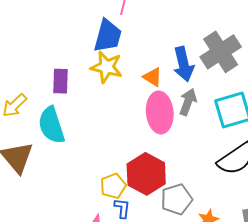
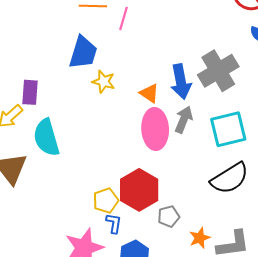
blue trapezoid: (108, 36) -> (83, 53), moved
yellow star: (106, 67) -> (104, 82), size x0.7
purple rectangle: (61, 81) -> (30, 92), moved
gray pentagon: (177, 199) -> (169, 216), size x0.7

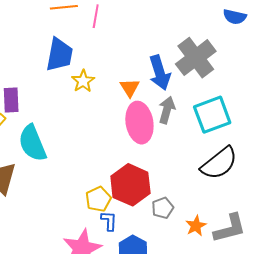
yellow star: (104, 82) -> (83, 81), turned 30
orange triangle: (149, 93) -> (130, 88), turned 30

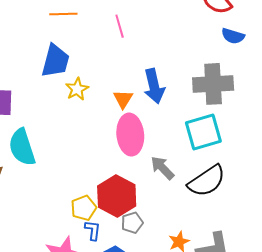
pink line: (96, 16) -> (120, 26), moved, turned -30
gray cross: (196, 58) -> (213, 84), moved, turned 30
gray arrow: (167, 110) -> (162, 168), moved, turned -64
gray pentagon: (163, 208) -> (132, 223), moved

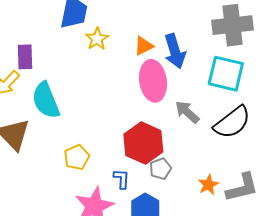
blue arrow: (154, 86) -> (175, 51), moved
orange triangle: (123, 99) -> (144, 46), turned 35
cyan square: (203, 132) -> (226, 74), turned 33
yellow pentagon: (84, 208) -> (77, 157), moved

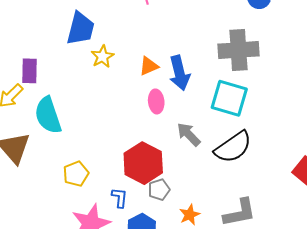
pink ellipse: (153, 81) -> (156, 101), size x0.6
orange star: (208, 185) -> (190, 215), moved

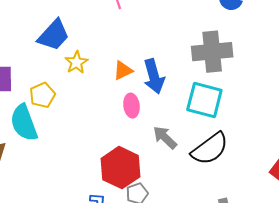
blue trapezoid: (81, 29) -> (54, 35), turned 30
yellow pentagon: (76, 174) -> (42, 95), moved

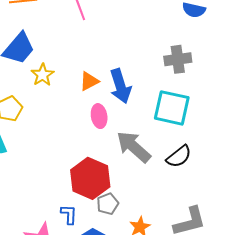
gray cross: (212, 52) -> (178, 59), size x0.7
gray arrow: (165, 137) -> (134, 147), size x1.4
black semicircle: (210, 149) -> (179, 156), size x0.7

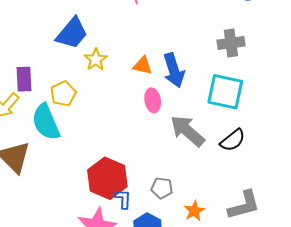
orange triangle: (89, 81) -> (143, 66), turned 40
red hexagon: (90, 178) -> (107, 178), moved
gray pentagon: (108, 204) -> (162, 188), turned 30

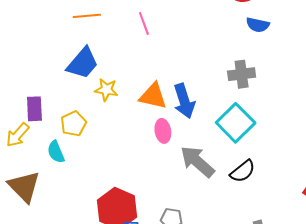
yellow star: (96, 60) -> (106, 90), turned -30
orange triangle: (143, 66) -> (153, 96), size x1.4
cyan square: (225, 92) -> (236, 123), turned 33
cyan semicircle: (46, 122) -> (56, 152), size x0.6

